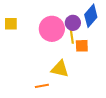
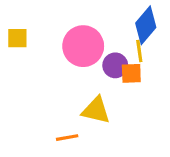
purple circle: (73, 23) -> (115, 65), moved
yellow line: (72, 37) -> (139, 51), moved

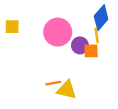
yellow triangle: (96, 110) -> (67, 90), moved
orange line: (67, 138) -> (53, 83), moved

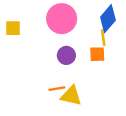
pink circle: (58, 32) -> (62, 19), moved
purple circle: (80, 45) -> (66, 55), moved

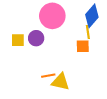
yellow square: (13, 28) -> (18, 40), moved
purple circle: (66, 55) -> (36, 38), moved

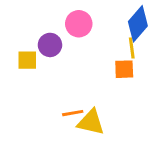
pink circle: (52, 16) -> (79, 24), size x0.7
purple circle: (36, 38) -> (50, 45), moved

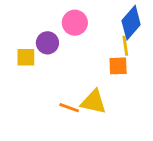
orange line: (73, 113) -> (69, 108), turned 30
yellow triangle: (91, 122) -> (94, 102), moved

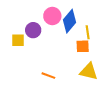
blue diamond: (131, 23) -> (69, 21), moved
yellow triangle: (94, 102) -> (89, 72), moved

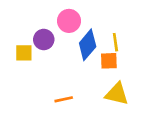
blue diamond: (69, 21) -> (88, 45), moved
orange line: (48, 76) -> (64, 99), turned -32

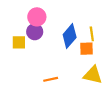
pink circle: (69, 21) -> (37, 17), moved

